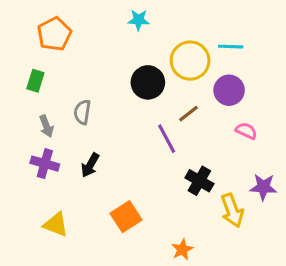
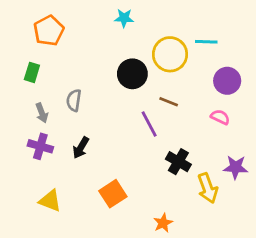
purple circle: (229, 90) -> (227, 81), moved
brown line: (188, 114) -> (169, 102), turned 60

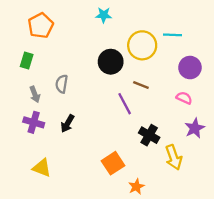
purple star: (236, 167) -> (195, 128), moved, turned -30
orange square: (113, 194) -> (113, 163), moved

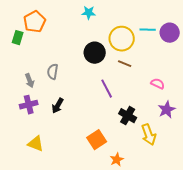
green rectangle: (27, 61) -> (18, 38), moved
purple circle: (190, 68) -> (170, 33), moved
brown line: (141, 85) -> (125, 64), moved
purple cross: (34, 122) -> (29, 105), turned -30

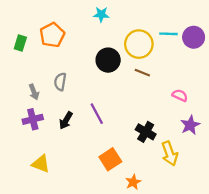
orange pentagon: (35, 22) -> (52, 35), moved
purple line: (107, 89) -> (97, 114), moved

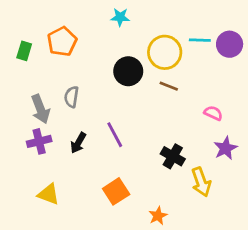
gray arrow: (34, 92) -> (40, 109), size x1.5
orange square: (110, 159) -> (116, 191), moved

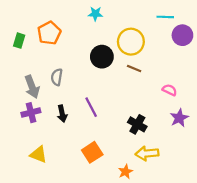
cyan line: (200, 40) -> (165, 17), moved
black arrow: (78, 143) -> (62, 114), turned -42
yellow arrow: (201, 182) -> (147, 153), moved, turned 105

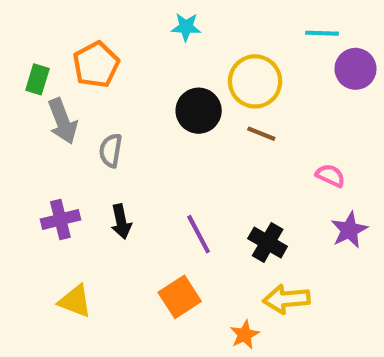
gray arrow: (32, 87) -> (63, 121), moved
purple line: (91, 107) -> (199, 234), moved

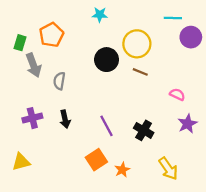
yellow arrow: (286, 299) -> (168, 169), moved, turned -120
yellow triangle: (75, 301) -> (21, 162), moved, turned -36
orange star: (245, 335) -> (122, 170), moved

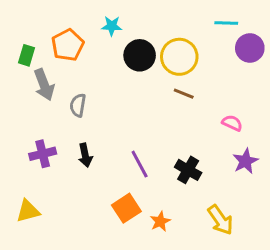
cyan star: (100, 15) -> (112, 26), moved
black circle: (107, 60) -> (140, 55), moved

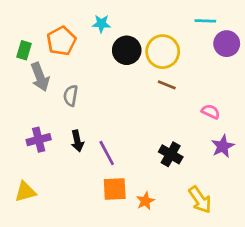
purple line: (140, 164) -> (107, 153), moved
orange square: (126, 208) -> (115, 189), turned 30

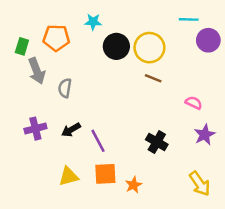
orange pentagon: (61, 41) -> (56, 38), turned 30
black arrow: (77, 141) -> (71, 130), turned 72
yellow triangle: (25, 192) -> (69, 176), moved
yellow arrow: (200, 200) -> (200, 184), moved

